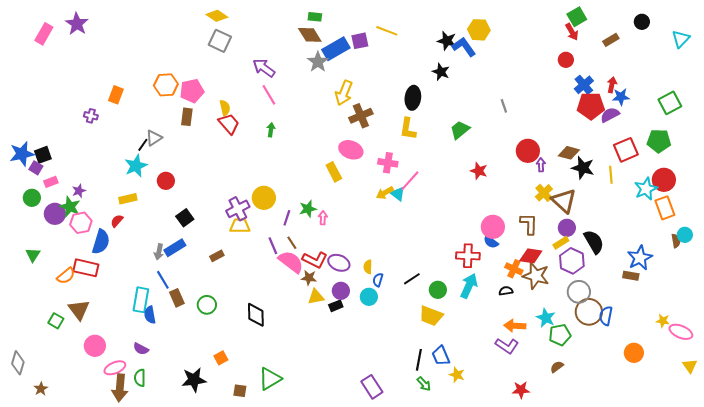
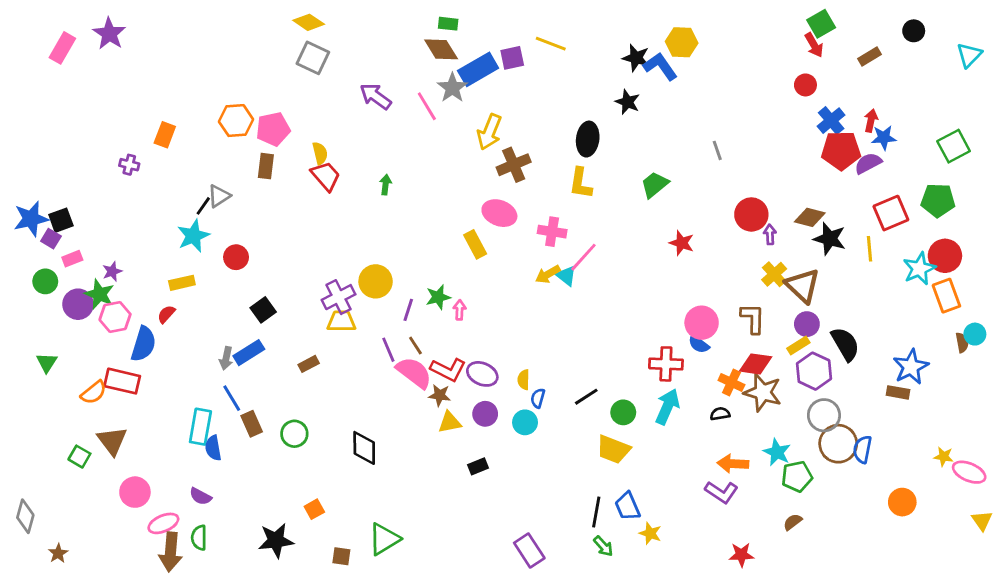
pink line: (269, 95) -> (427, 106), moved
black rectangle: (336, 306) -> (478, 466), moved

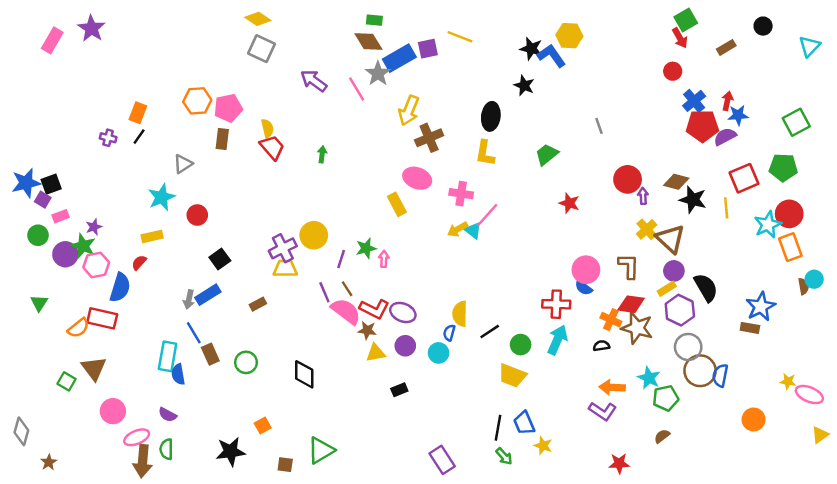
black line: (203, 206) -> (139, 137), moved
yellow semicircle: (524, 380) -> (460, 314), moved, size x1.5
yellow triangle: (982, 521) -> (820, 435), turned 30

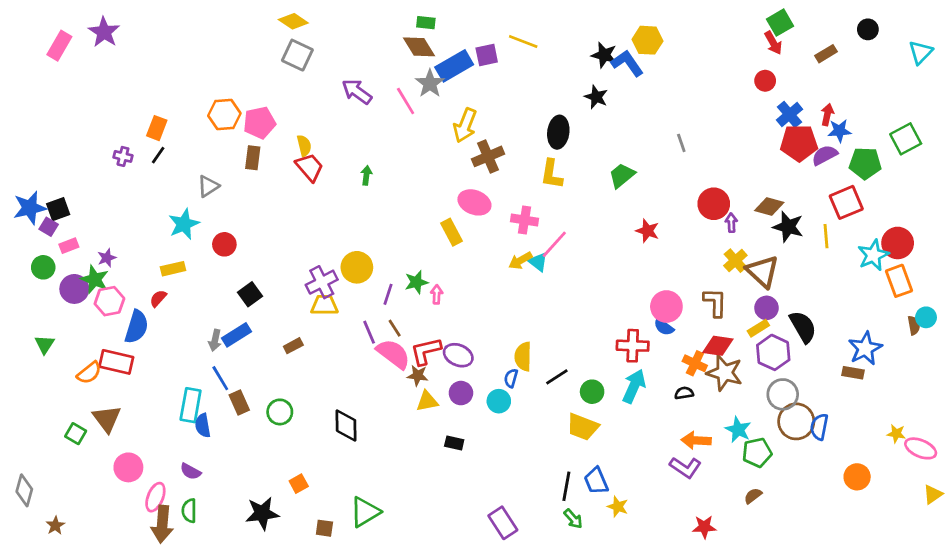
green pentagon: (783, 167) -> (865, 163), moved
red L-shape: (374, 309) -> (426, 351), turned 140
black rectangle: (399, 390) -> (454, 443), turned 35
pink ellipse: (137, 437) -> (155, 497), turned -45

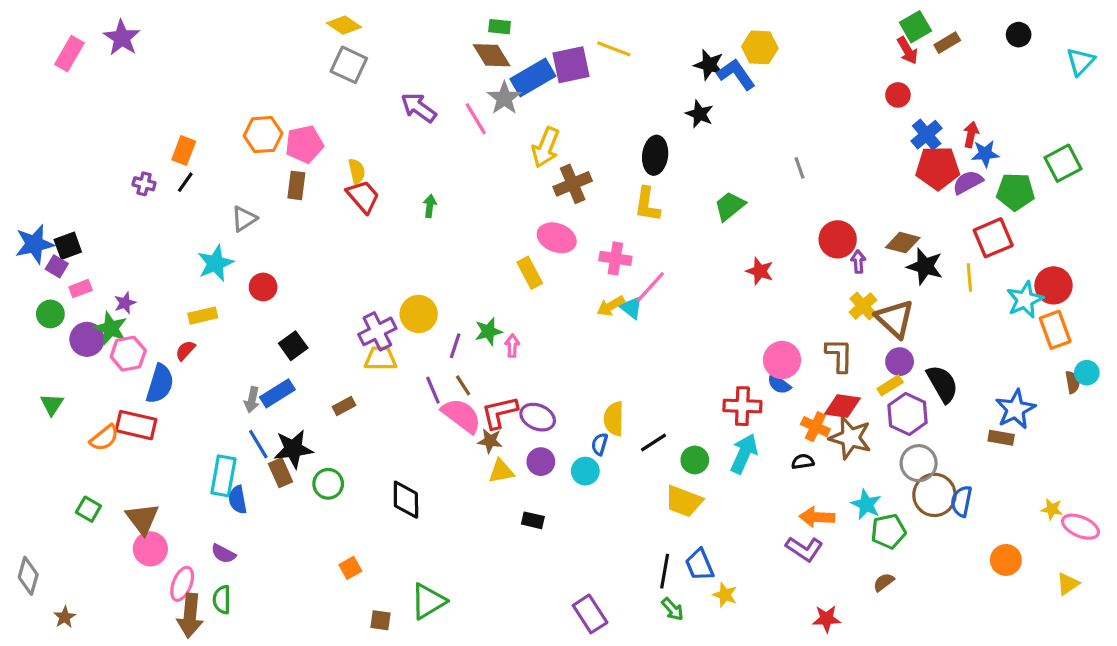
brown rectangle: (826, 54) -> (947, 43), moved
purple square: (487, 55) -> (571, 65), size x1.4
brown triangle: (107, 419) -> (142, 519), moved
yellow triangle: (933, 494) -> (1068, 584), moved
black star: (262, 513) -> (293, 449), moved

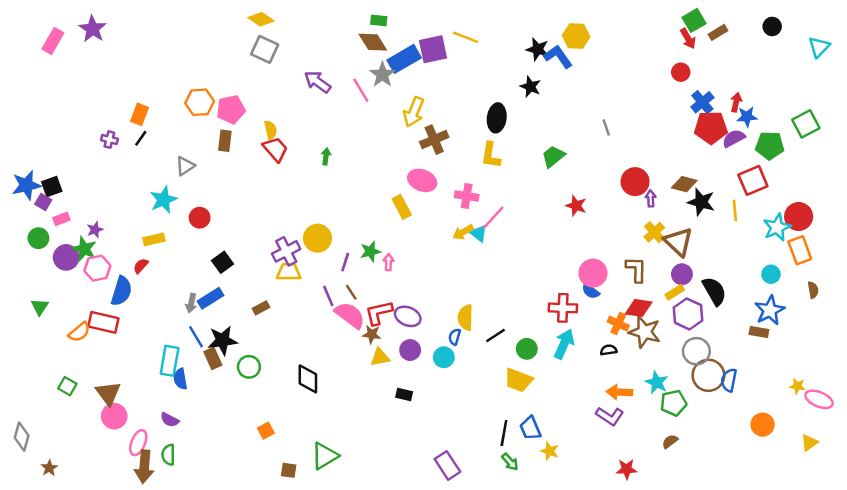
cyan circle: (1087, 373) -> (771, 274), moved

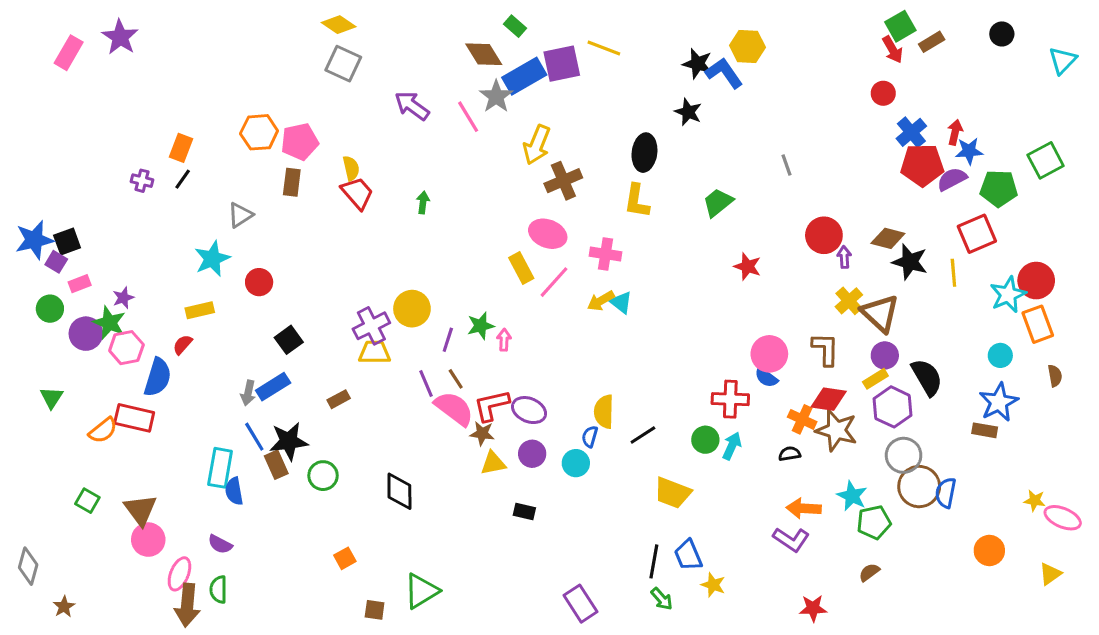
green rectangle: (379, 20) -> (515, 26), moved, turned 35
pink line: (493, 218) -> (554, 282), moved
cyan arrow: (564, 344) -> (732, 446), size x0.7
green circle: (527, 349) -> (705, 440), moved

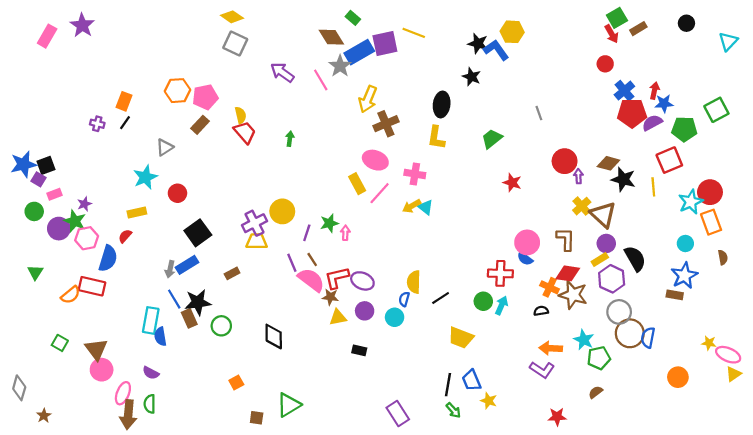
brown rectangle: (292, 182) -> (200, 125), turned 36
black square: (289, 340) -> (198, 233), size x1.4
yellow triangle: (1050, 574) -> (734, 374), moved

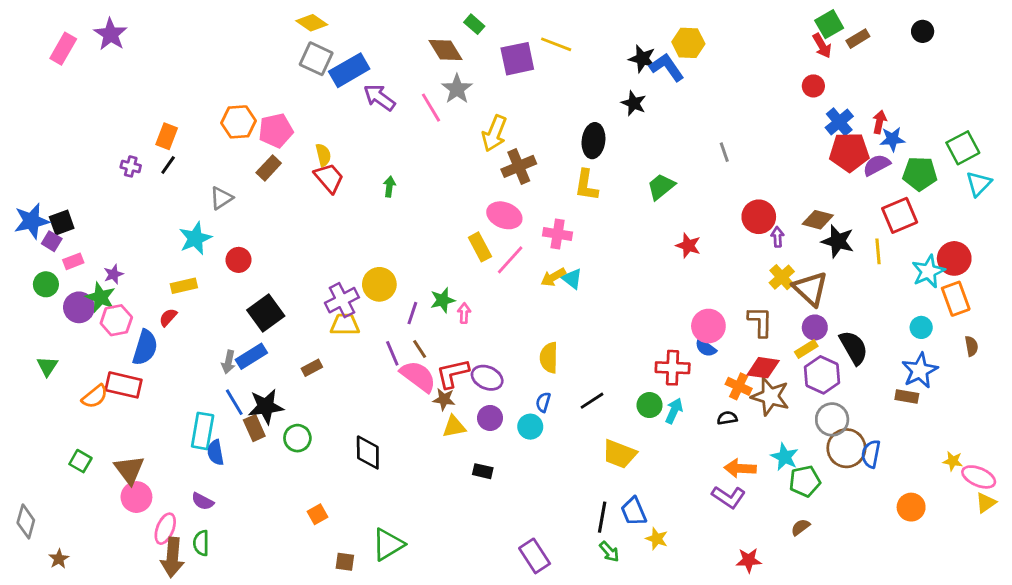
cyan triangle: (728, 41) -> (979, 184), moved
blue rectangle: (359, 52) -> (349, 70), moved
yellow semicircle: (414, 282) -> (549, 358), moved

